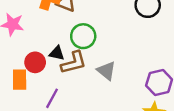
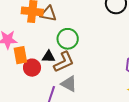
gray triangle: (106, 71) -> (69, 84), moved
orange rectangle: (20, 80) -> (20, 55), moved

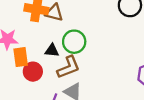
black triangle: (49, 57) -> (52, 50), moved

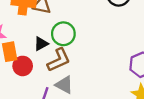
black triangle: (52, 50) -> (41, 44), turned -32

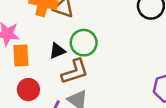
red circle: (23, 66) -> (28, 90), moved

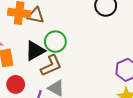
black triangle: (57, 51) -> (35, 51), size x1.5

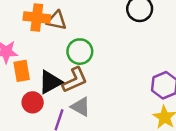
black triangle: (35, 51) -> (50, 82), moved

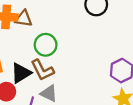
brown L-shape: (75, 80) -> (42, 70), turned 90

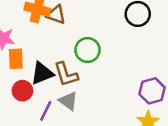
green circle: (46, 45) -> (88, 50), moved

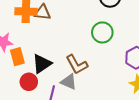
green circle: (88, 50) -> (102, 32), moved
brown L-shape: (66, 74) -> (77, 64), moved

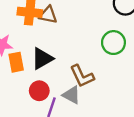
black triangle: (42, 64) -> (42, 59), moved
red circle: (29, 82) -> (39, 91), moved

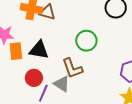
green circle: (113, 43) -> (86, 41), moved
black triangle: (42, 59) -> (39, 50), turned 35

